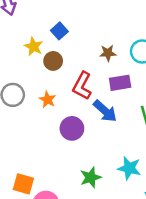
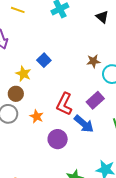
brown star: (108, 53) -> (93, 61), moved
brown circle: (53, 61) -> (16, 94), moved
purple rectangle: (120, 83) -> (95, 100), turned -30

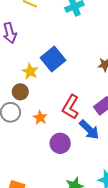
blue square: (44, 60) -> (53, 59), size x1.6

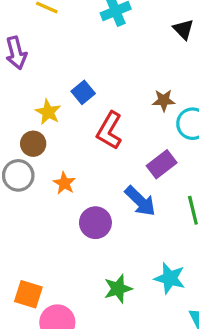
blue square: (53, 59) -> (83, 92), size x0.6
red L-shape: (71, 107) -> (109, 131), moved

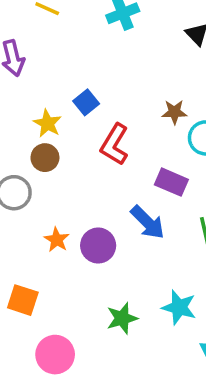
brown circle: (33, 144) -> (45, 158), moved
purple rectangle: (162, 164) -> (171, 182), turned 60
orange star: (64, 183) -> (57, 240), moved
orange square: (28, 294) -> (23, 300), moved

